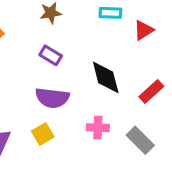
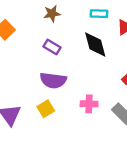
black diamond: (106, 77) -> (95, 45), moved

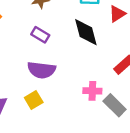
pink cross: (89, 104) -> (92, 91), moved

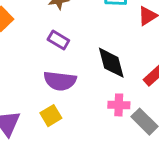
black diamond: (86, 32) -> (111, 63), moved

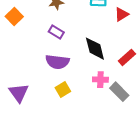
yellow square: (51, 116) -> (63, 89), moved

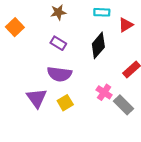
black diamond: (95, 49) -> (98, 45), moved, turned 55
pink cross: (100, 80) -> (104, 92), turned 32
purple triangle: (19, 93) -> (37, 98), moved

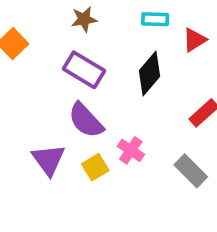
purple rectangle: (58, 43) -> (84, 70), size x1.5
purple semicircle: (59, 74) -> (86, 120), turned 40
pink cross: (104, 92) -> (131, 150), moved

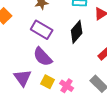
pink cross: (131, 150) -> (67, 86), moved
yellow square: (95, 167) -> (48, 82), turned -32

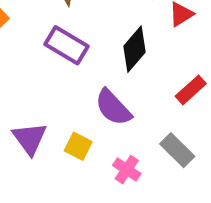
purple semicircle: (43, 57) -> (113, 107), moved
pink cross: (67, 86) -> (127, 170), moved

